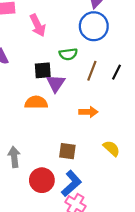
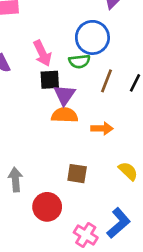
pink arrow: (38, 25) -> (42, 53), moved
blue circle: (94, 26) -> (92, 37), moved
orange semicircle: (36, 102) -> (65, 115), moved
blue L-shape: (71, 183) -> (119, 223), moved

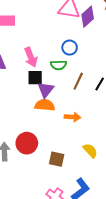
blue circle: (92, 37) -> (70, 48), size x0.6
brown square: (77, 174) -> (57, 159), moved
red circle: (47, 207) -> (27, 143), moved

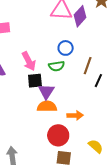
brown line: (78, 81) -> (88, 66), moved
red circle: (27, 143) -> (58, 135), moved

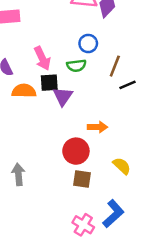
black line: (98, 81) -> (128, 85), turned 40
orange semicircle: (47, 106) -> (24, 91), moved

